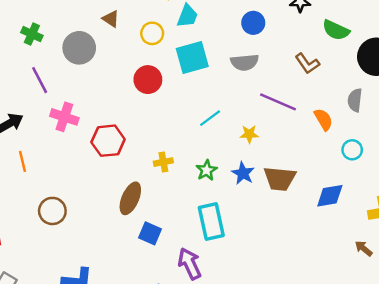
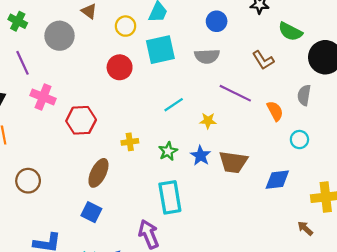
blue square: (150, 233) -> (91, 212), moved

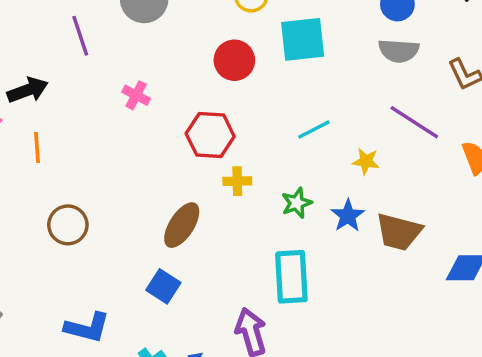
gray semicircle: (207, 56) -> (399, 51), moved
pink cross: (43, 97) -> (136, 95), moved, size x0.7
red hexagon: (81, 120) -> (210, 135), moved

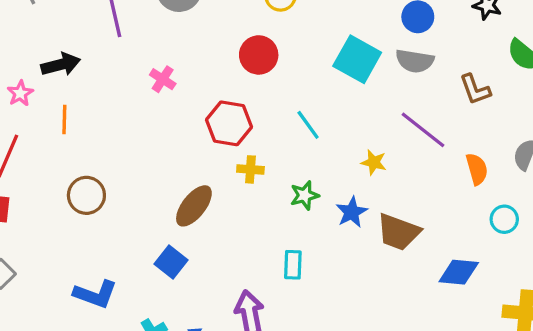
cyan square: (303, 39) -> (357, 59), moved, turned 30
cyan line: (314, 130) -> (308, 125), moved, turned 76
cyan rectangle: (291, 277) -> (293, 265), size x0.6

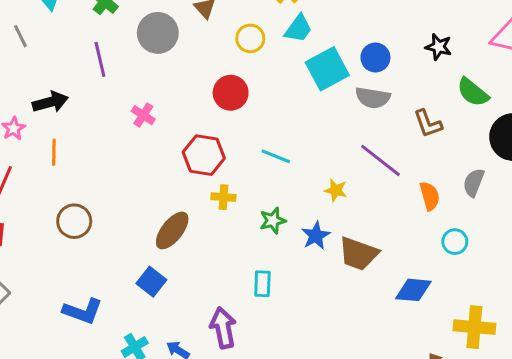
cyan square: (357, 59) -> (327, 69), moved, turned 33
cyan line: (308, 125) -> (276, 156), turned -32

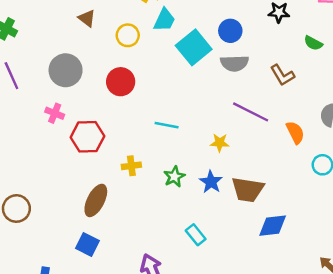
gray circle: (158, 33) -> (66, 70), moved
green semicircle: (473, 92) -> (313, 43), size x0.7
red hexagon: (204, 155) -> (87, 137), moved
cyan rectangle: (262, 284) -> (196, 235), moved, turned -30
blue diamond: (413, 290) -> (273, 226), moved

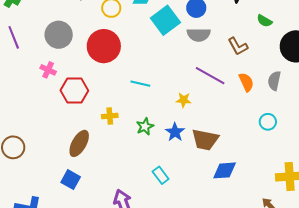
red circle: (121, 82) -> (104, 46), size x1.4
orange semicircle: (295, 132) -> (246, 82), moved

